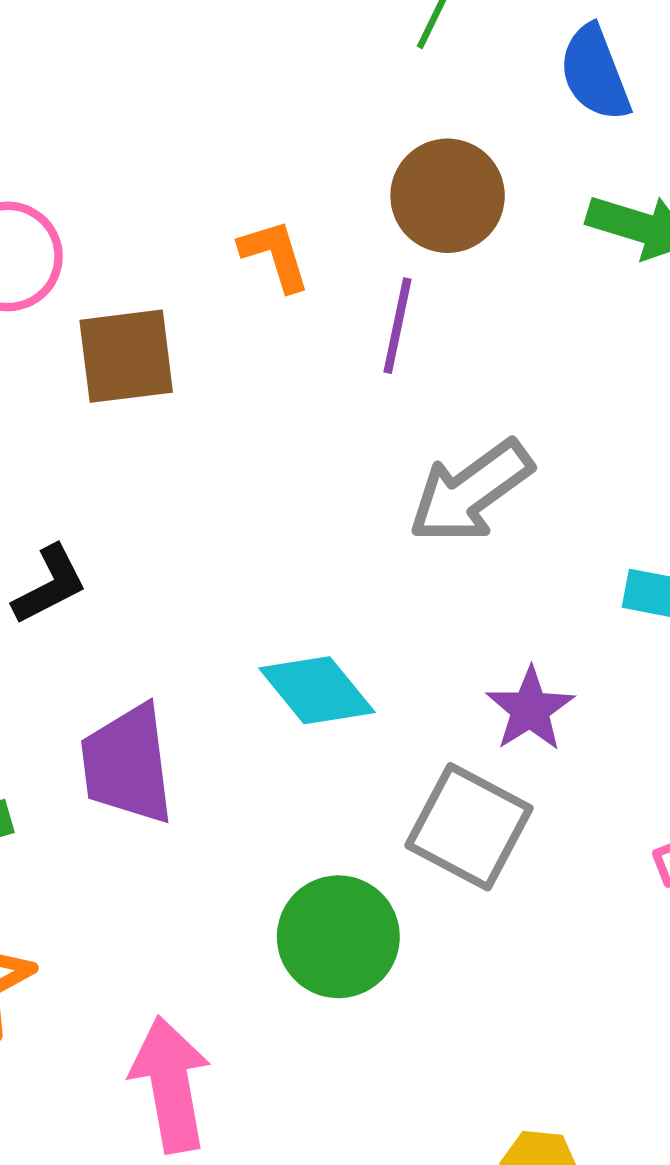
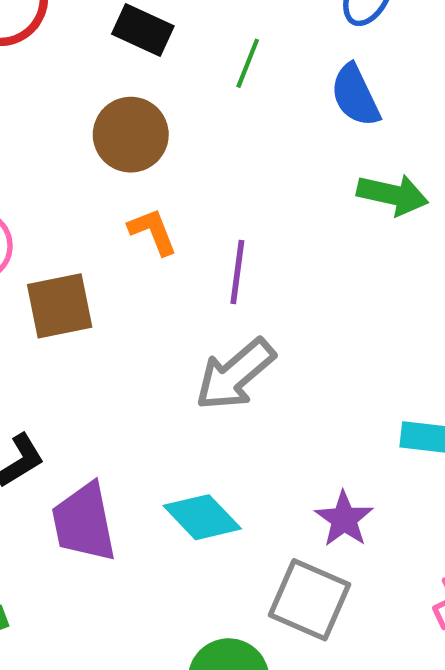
brown circle: (448, 196) -> (131, 135), moved
gray arrow: (471, 492) -> (235, 374), moved
purple trapezoid: (127, 764) -> (84, 522), moved

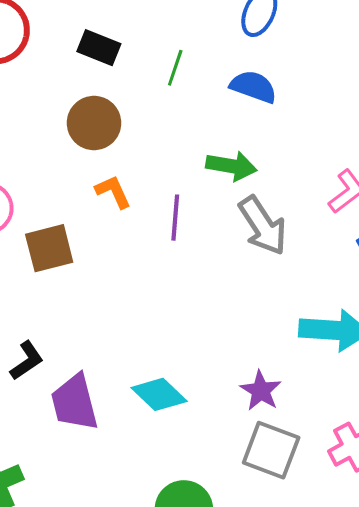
blue semicircle: (355, 95) -> (253, 87), turned 138
green arrow: (393, 195) -> (231, 166), moved
gray arrow: (235, 374) -> (263, 226), moved, turned -80
gray square: (309, 600) -> (271, 450), moved

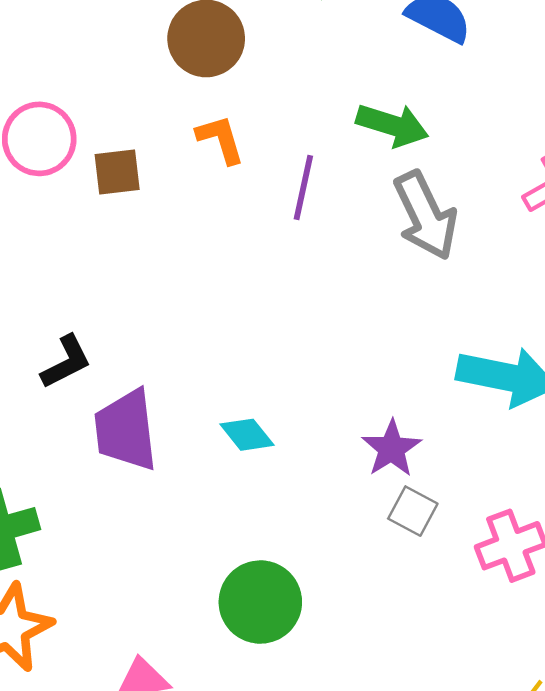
brown square: (49, 248) -> (117, 172), moved, size x0.7
cyan diamond: (159, 394) -> (247, 435), size x0.7
gray square: (271, 450) -> (413, 511), moved, size x0.6

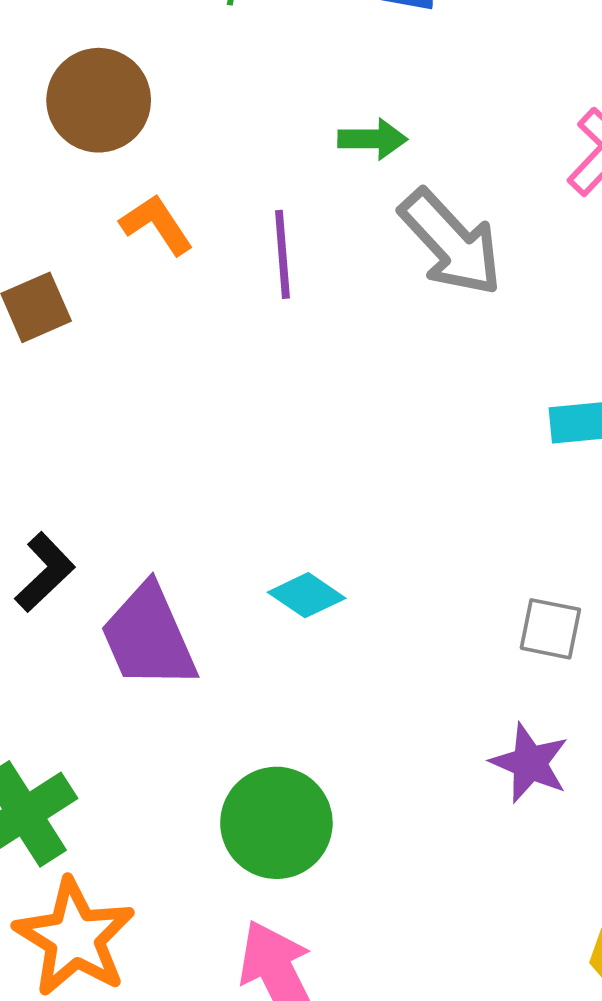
green arrow: (392, 125) -> (373, 139), size x0.7
purple star: (392, 449) -> (530, 763), moved
green circle: (260, 602) -> (276, 823), moved

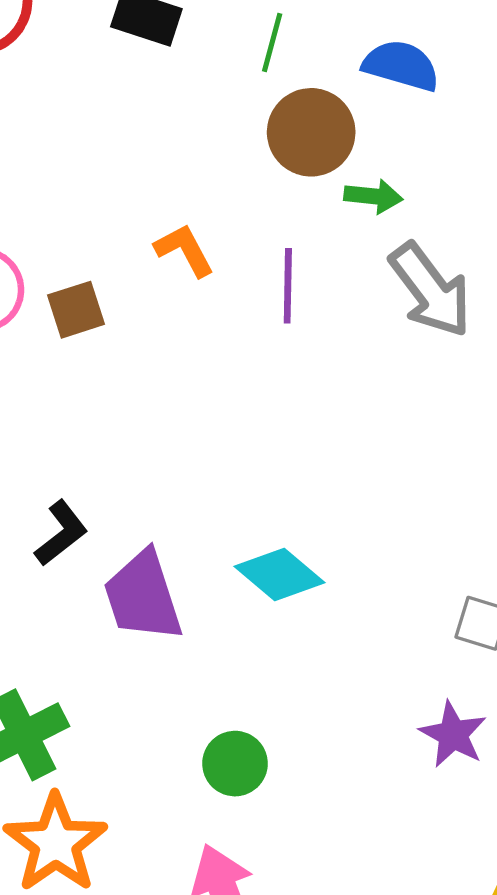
brown circle: (99, 100) -> (311, 132), moved
cyan diamond: (307, 595) -> (279, 575), size x1.4
green circle: (276, 823) -> (235, 764), size x0.7

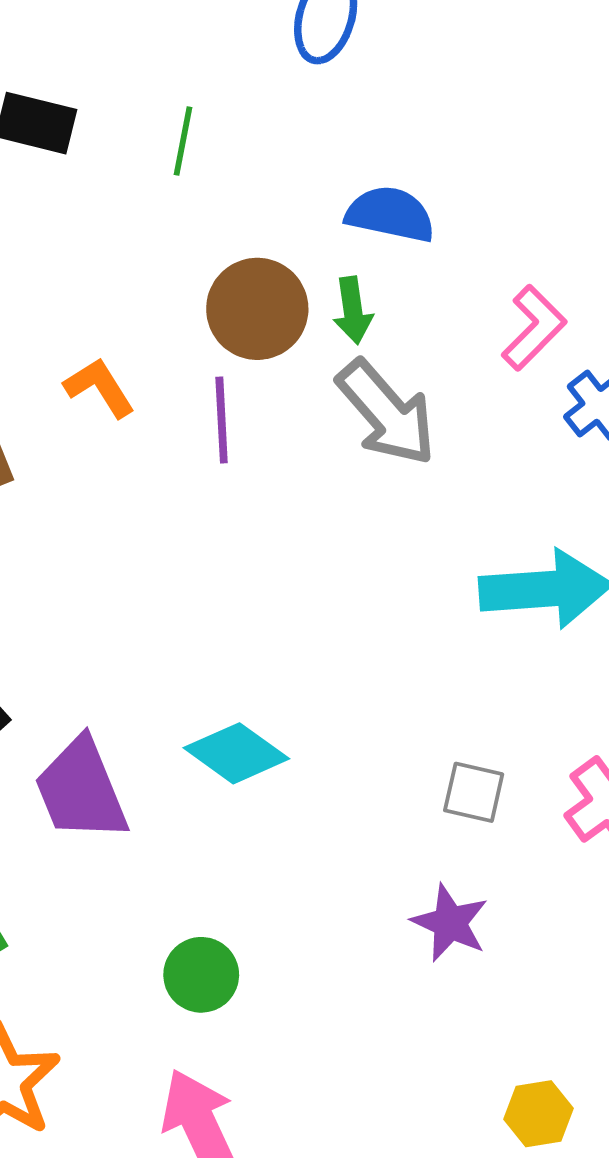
blue semicircle: (401, 65) -> (390, 214), moved
brown circle: (311, 132) -> (257, 309), moved
green arrow: (373, 196) -> (353, 310), moved, turned 80

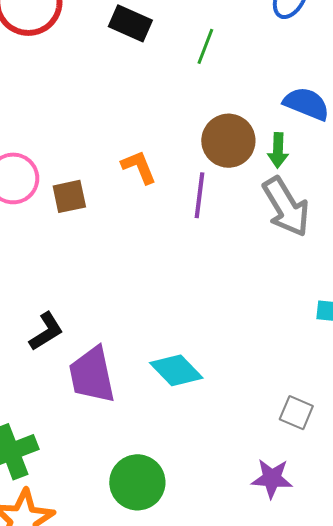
purple star: (450, 923) -> (272, 478), turned -30
green circle: (201, 975) -> (137, 482), size x1.4

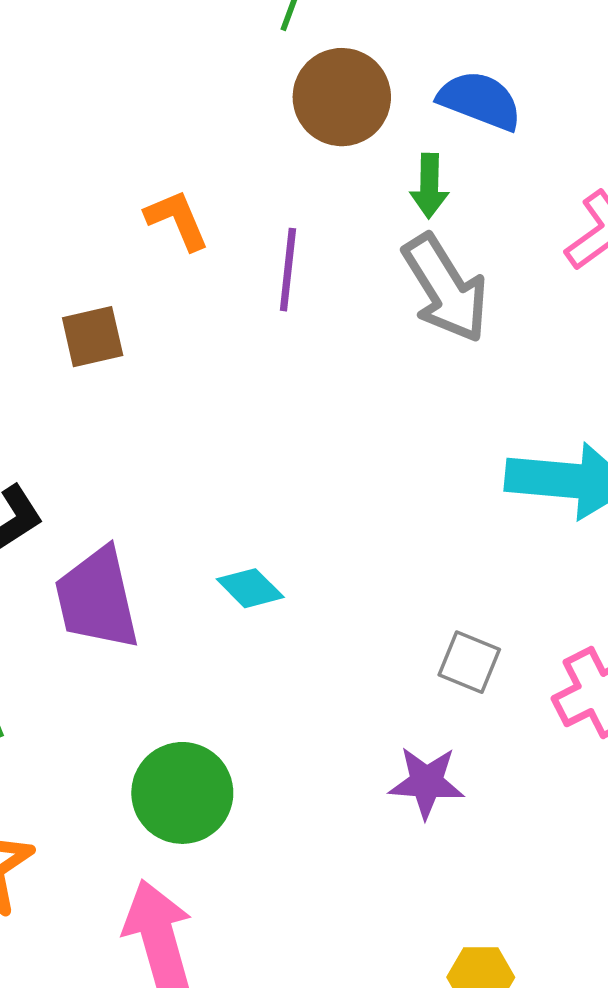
brown circle: (228, 141) -> (342, 97), moved
brown square: (69, 196) -> (93, 337), moved
cyan diamond: (176, 370) -> (250, 588), size x0.7

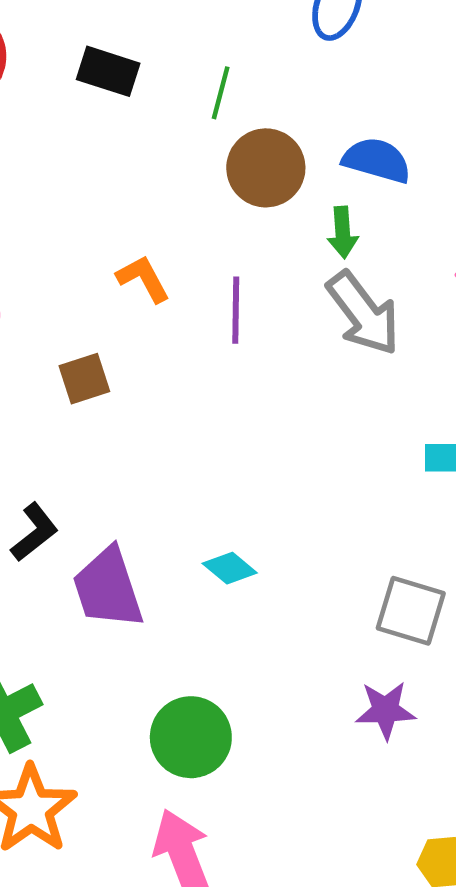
gray square: (469, 662) -> (411, 611), size x1.4

